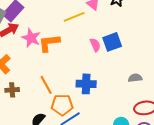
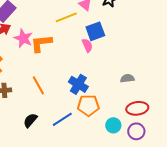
blue square: (112, 42) -> (95, 31), moved
blue cross: (86, 84) -> (78, 84), turned 30
orange pentagon: (62, 105) -> (88, 105), moved

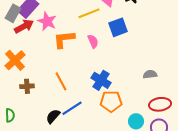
pink star: (23, 38) -> (47, 21), moved
pink semicircle: (87, 45) -> (93, 41), moved
blue line: (62, 119) -> (72, 108), moved

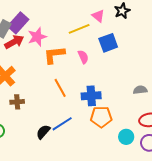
pink star: (47, 21) -> (37, 37), turned 30
blue cross: (101, 80) -> (91, 96), turned -36
orange line: (61, 81) -> (60, 88), moved

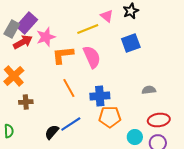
blue square: (108, 43) -> (131, 43), moved
pink semicircle: (83, 57) -> (92, 57), size x1.6

